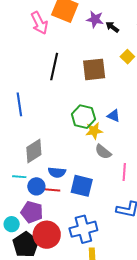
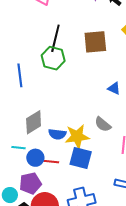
green hexagon: (83, 117) -> (53, 58), moved
yellow star: (94, 131) -> (77, 136), moved, size x1.4
blue semicircle: (57, 172) -> (57, 134), moved
purple pentagon: (32, 212) -> (30, 183), turned -30

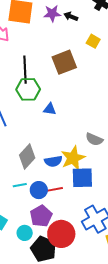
blue triangle: (114, 88) -> (50, 109), moved

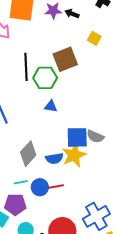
green hexagon: (28, 89) -> (45, 78), moved
blue square: (82, 178) -> (77, 137), moved
purple pentagon: (41, 216) -> (15, 204), moved, turned 30

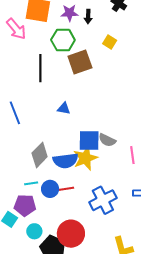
black arrow: (72, 14) -> (88, 17), turned -112
green hexagon: (45, 78) -> (63, 40), moved
blue semicircle: (54, 158) -> (66, 161), size x1.4
blue cross: (96, 216) -> (103, 200), moved

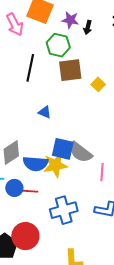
yellow square: (110, 42) -> (98, 84), moved
gray semicircle: (107, 140) -> (81, 152), size x1.4

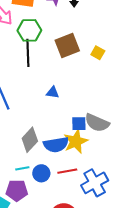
green hexagon: (58, 45) -> (29, 30), moved
blue square: (63, 149) -> (79, 124), size x0.7
red line: (28, 191) -> (67, 171), moved

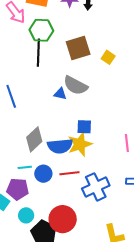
gray semicircle: (97, 123) -> (76, 85), moved

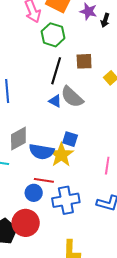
brown square: (78, 48) -> (84, 61), size x0.7
black line: (38, 53) -> (56, 71), moved
yellow star: (80, 144) -> (61, 155), turned -30
blue circle: (43, 174) -> (34, 193), moved

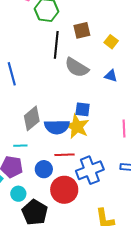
blue triangle: (55, 101) -> (111, 76), moved
blue circle: (34, 193) -> (44, 169), moved
red circle: (26, 223) -> (64, 190), moved

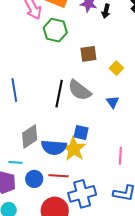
black line: (56, 45) -> (59, 94), moved
blue triangle: (111, 76) -> (113, 102), turned 32
blue circle: (44, 169) -> (34, 179), moved

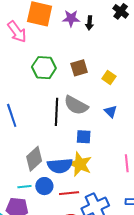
green hexagon: (55, 30) -> (44, 68), moved
blue square: (81, 133) -> (84, 137), moved
blue circle: (34, 179) -> (44, 186), moved

